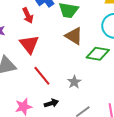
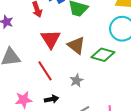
brown triangle: (74, 36) -> (76, 45), moved
red triangle: (29, 44) -> (51, 39), moved

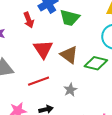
red line: (45, 71) -> (39, 81), turned -75

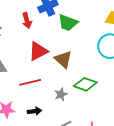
red triangle: (43, 49) -> (38, 51), turned 30
green diamond: (96, 63) -> (85, 84), moved

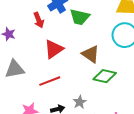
brown triangle: (63, 59) -> (91, 54), moved
gray star: (61, 94) -> (80, 102), moved

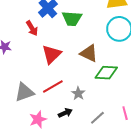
gray triangle: (15, 69) -> (24, 92), moved
gray star: (80, 102) -> (78, 93), moved

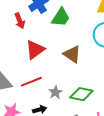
green trapezoid: (72, 19) -> (61, 17), turned -70
green diamond: (106, 73) -> (81, 94), moved

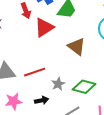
red triangle: (35, 50) -> (44, 27), moved

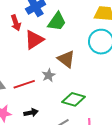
gray star: (58, 84) -> (49, 75), moved

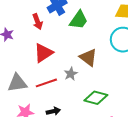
red triangle: (34, 40) -> (43, 53), moved

